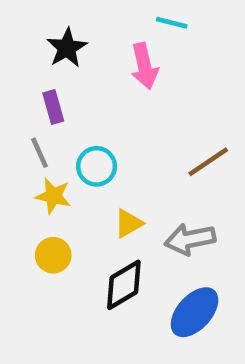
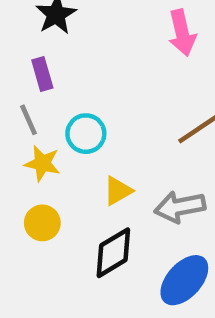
pink arrow: (144, 66) -> (182, 33), moved

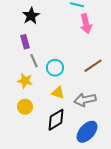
gray line: (29, 120) -> (34, 61), moved
cyan circle: (86, 134) -> (55, 68), moved
yellow triangle: (118, 191) -> (58, 93), turned 48

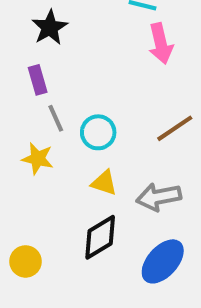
yellow circle: (25, 107) -> (26, 261), moved

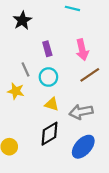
pink arrow: (161, 44) -> (82, 50), moved
purple rectangle: (38, 80) -> (47, 49), moved

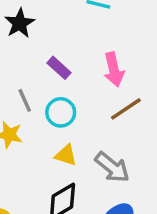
purple rectangle: (47, 49) -> (59, 68), turned -32
gray arrow: (81, 112) -> (112, 167), turned -130

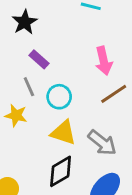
purple rectangle: (59, 68) -> (39, 59), moved
yellow triangle: (66, 155) -> (63, 133), size x1.4

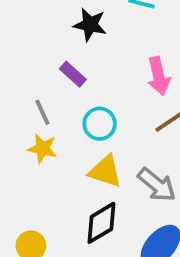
black star: (25, 22) -> (90, 25), moved, turned -30
gray line: (29, 87) -> (42, 112), moved

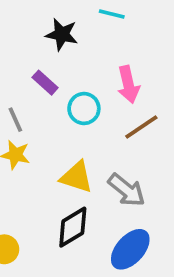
cyan circle: (100, 124) -> (84, 109), moved

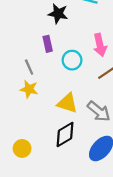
purple rectangle: (45, 83) -> (48, 44), turned 35

